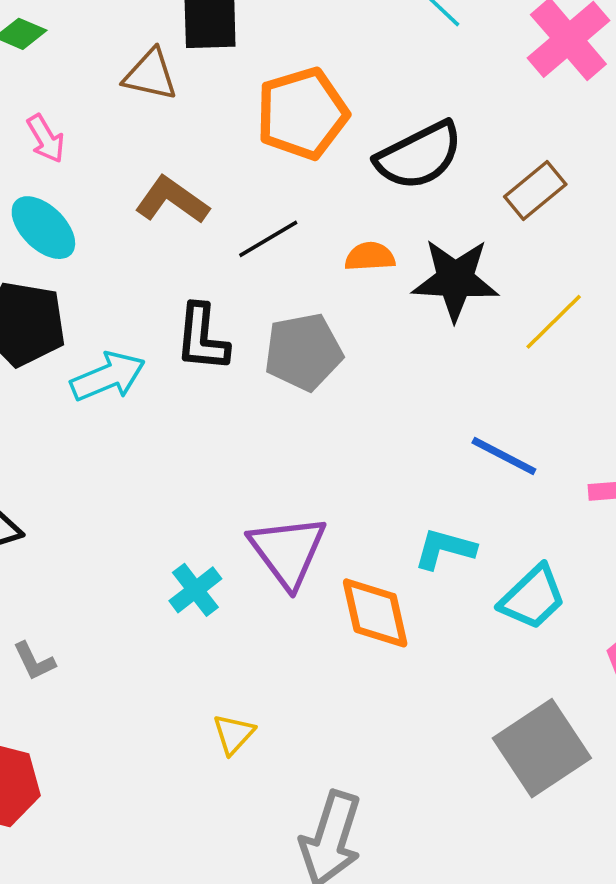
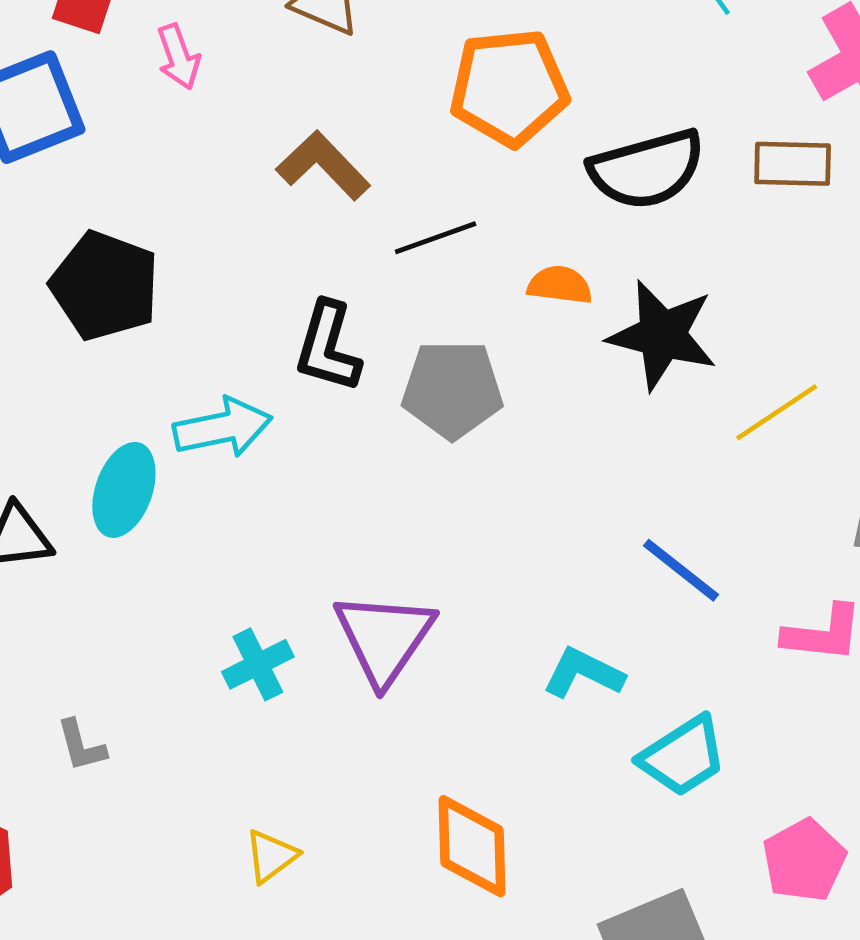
brown rectangle: (535, 190) -> (793, 164), moved, turned 30
cyan ellipse: (43, 228) -> (124, 490), moved, turned 54
cyan arrow: (108, 377) -> (223, 428), moved
orange diamond: (375, 613) -> (472, 846), moved
gray L-shape: (34, 661) -> (81, 746), moved

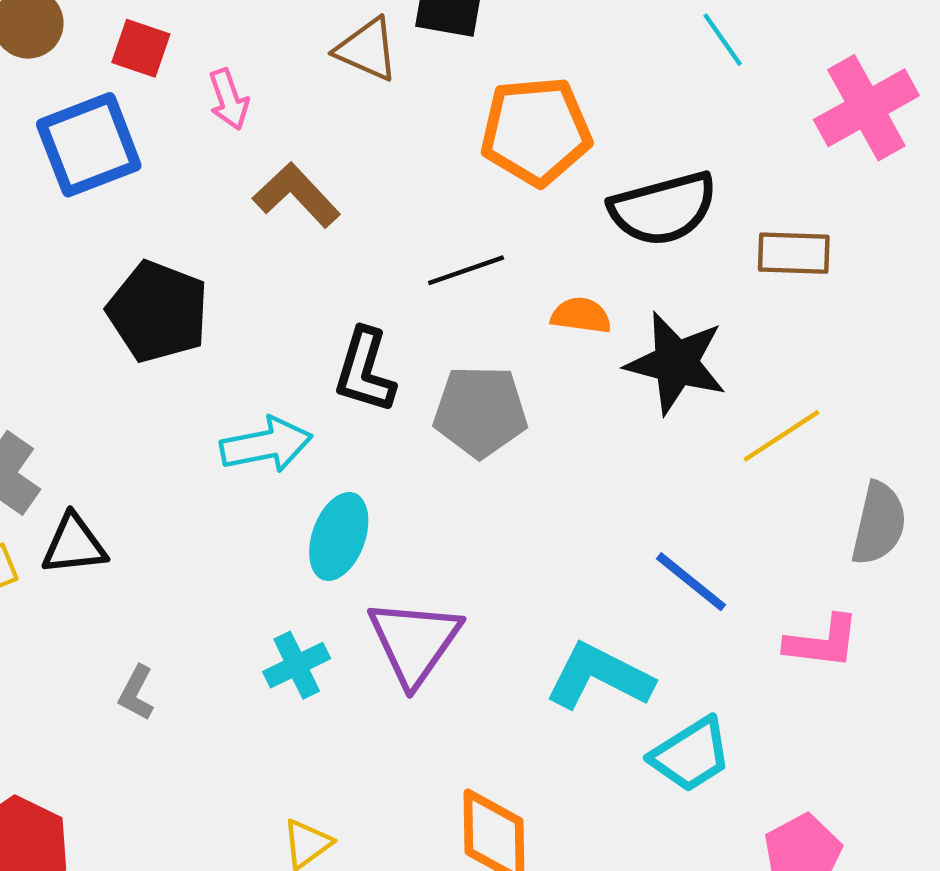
brown rectangle: (793, 164) -> (794, 253), moved
brown L-shape: (323, 165) -> (296, 195), moved
cyan ellipse: (124, 490) -> (339, 536), moved
cyan L-shape: (583, 673) -> (599, 676), size x1.4
gray L-shape: (81, 746) -> (136, 693), moved, turned 42

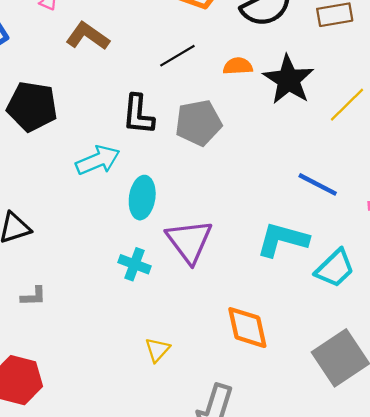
black star: (676, 363) -> (289, 80), turned 30
cyan cross: (297, 665) -> (135, 264), turned -32
gray L-shape: (136, 693) -> (33, 296), moved, turned -108

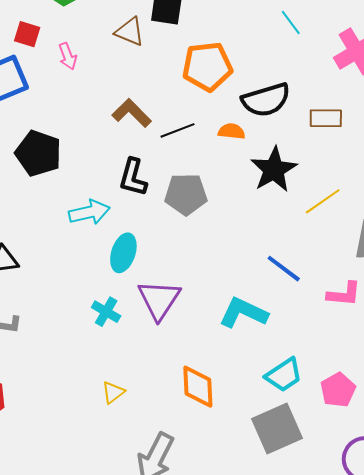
brown L-shape: (88, 36) -> (132, 113), moved
orange semicircle: (238, 66) -> (232, 131), moved
cyan trapezoid: (335, 268) -> (284, 375), moved

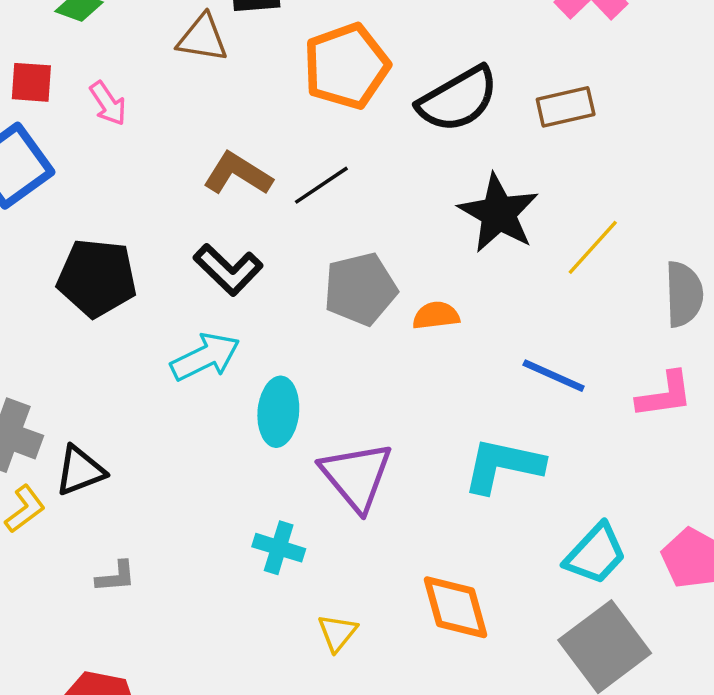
orange semicircle: (232, 131) -> (436, 316), moved
black L-shape: (133, 177) -> (228, 270), moved, turned -48
cyan cross: (106, 312) -> (279, 548), moved
yellow triangle: (113, 392) -> (337, 633), moved

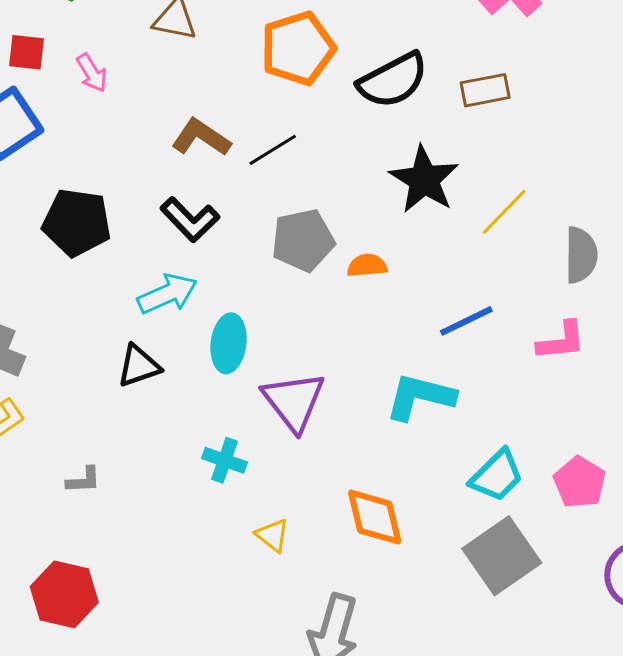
blue line: (554, 376) -> (466, 321), turned -52
black triangle: (80, 471) -> (139, 366), moved
yellow triangle: (337, 633) -> (272, 535), turned -33

